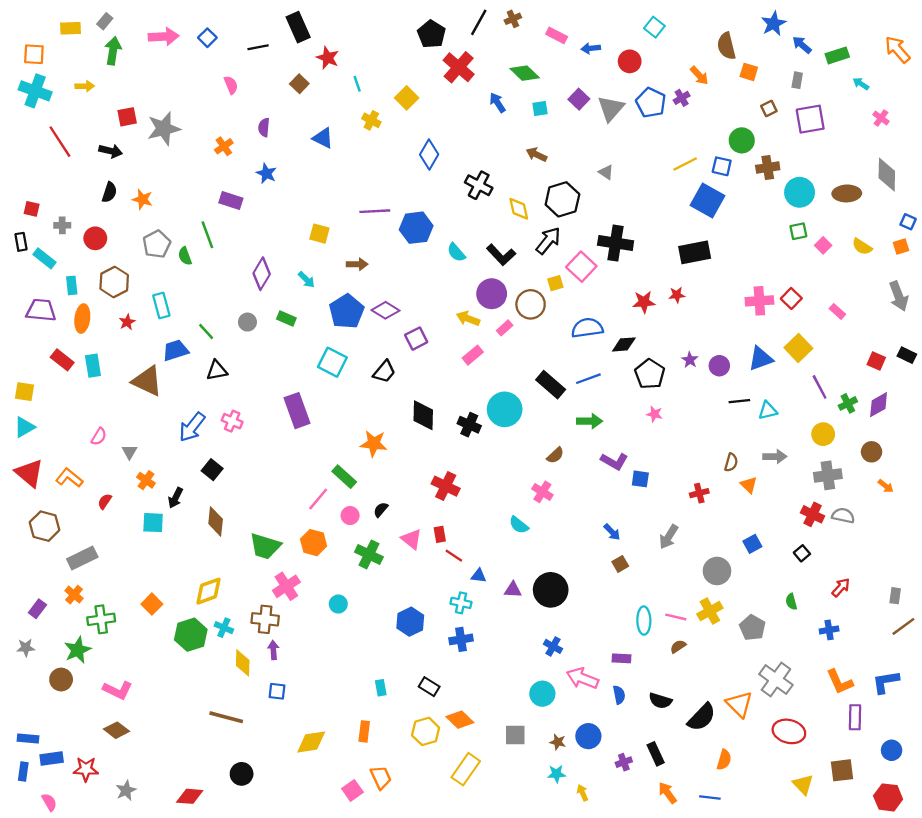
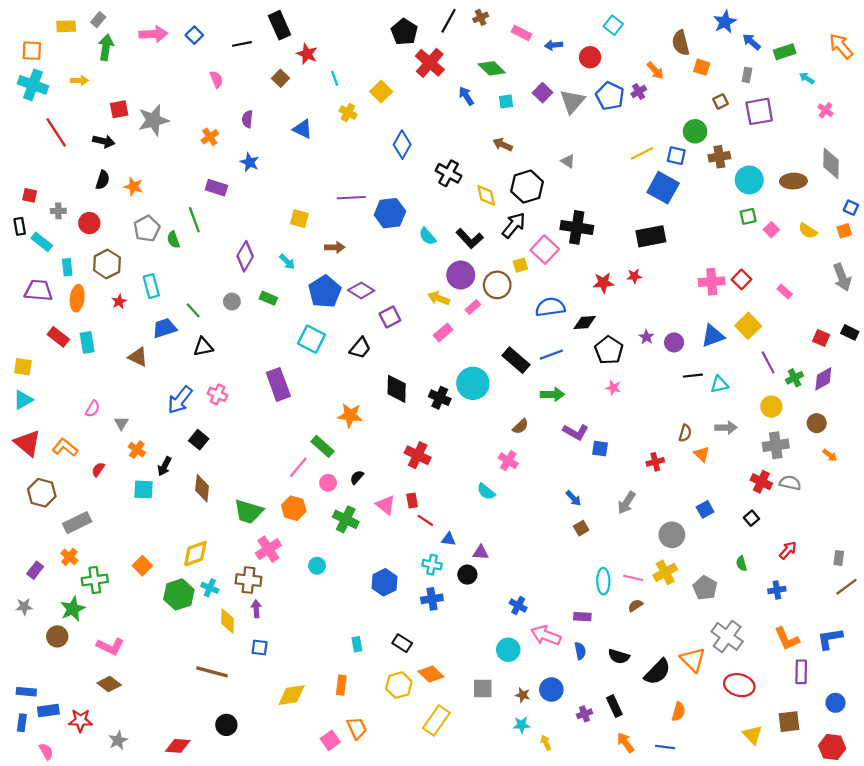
brown triangle: (147, 381) -> (138, 357), size x0.7
black circle: (551, 590) -> (467, 575), moved, size x0.6

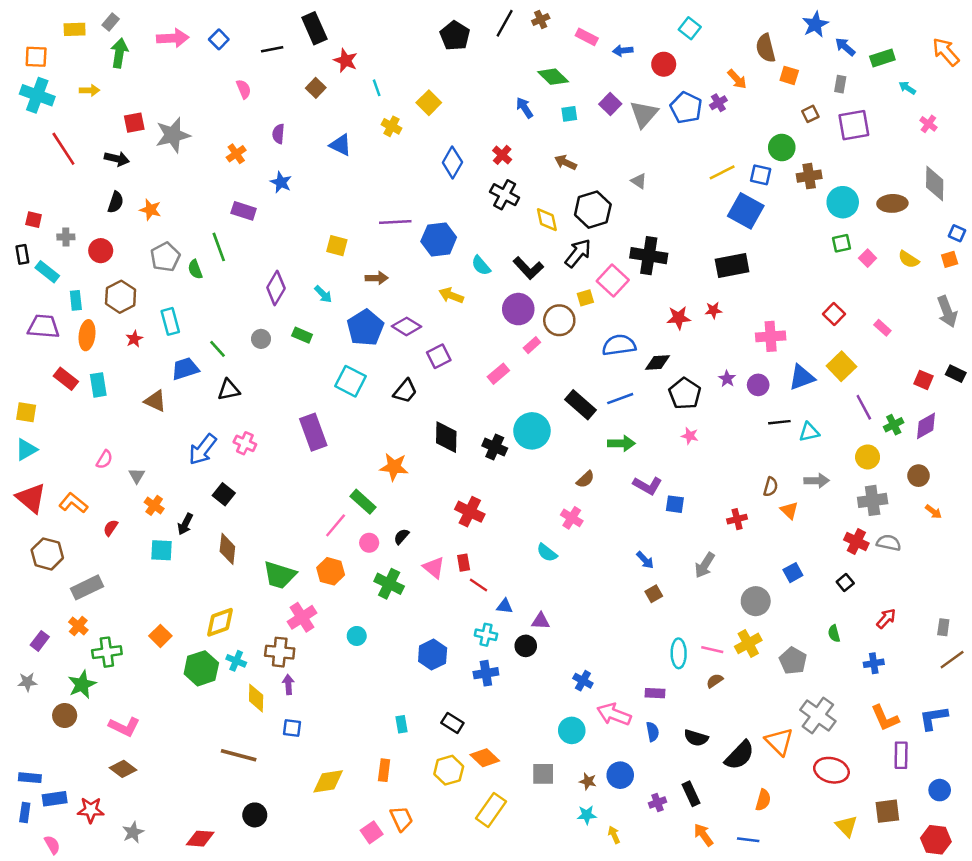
red cross: (430, 63) -> (502, 155), moved, size x0.6
pink cross: (712, 282) -> (771, 336), moved
yellow arrow: (439, 298) -> (451, 295), moved

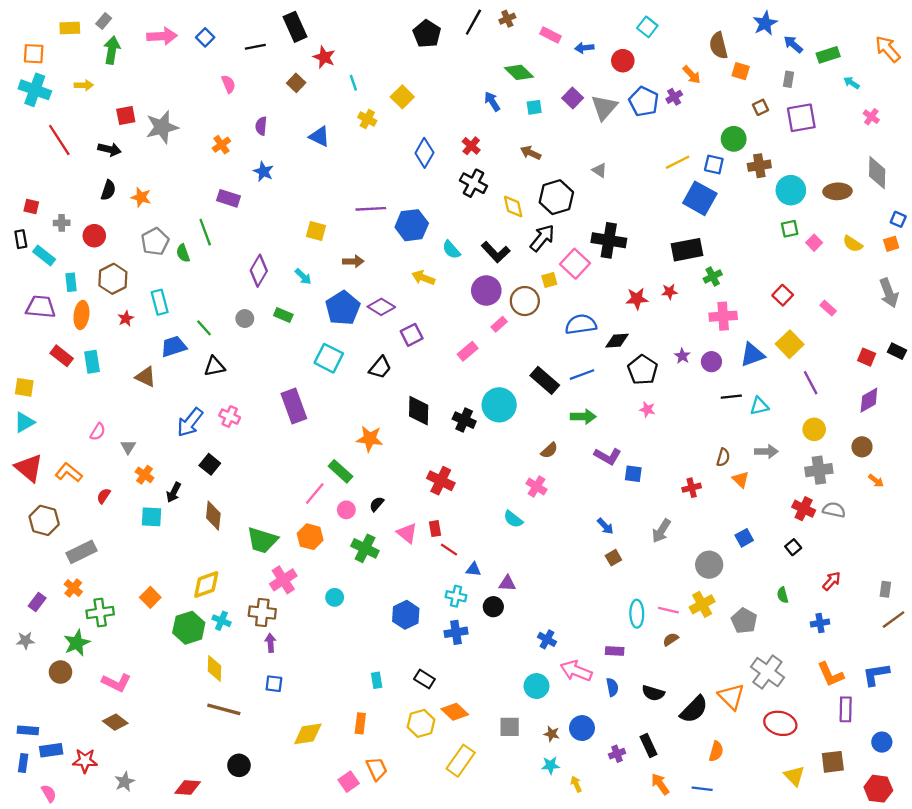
green cross: (894, 425) -> (713, 277), moved
yellow diamond: (256, 698) -> (214, 669), moved

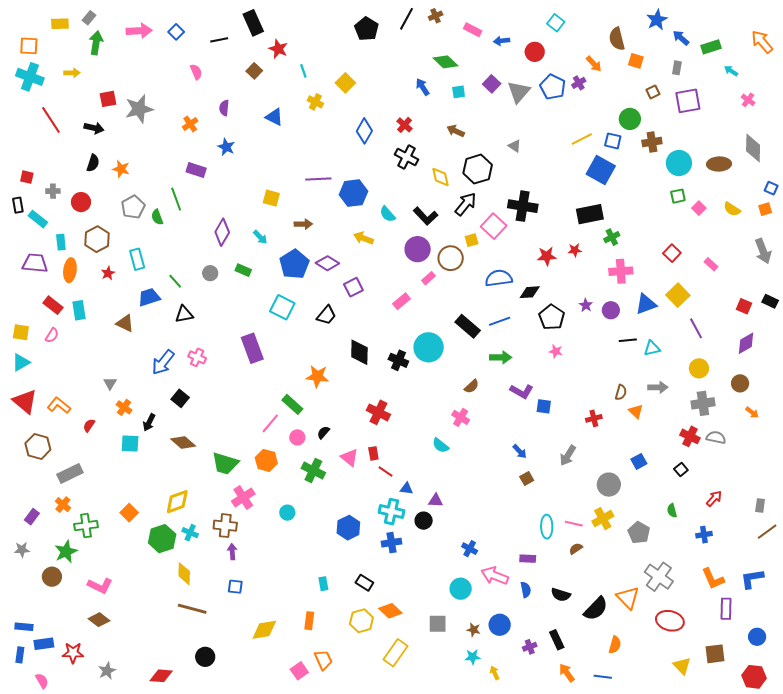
pink semicircle: (98, 432) -> (52, 335), moved
brown diamond: (213, 516) -> (183, 442), turned -55
cyan cross: (456, 596) -> (391, 512), size x1.4

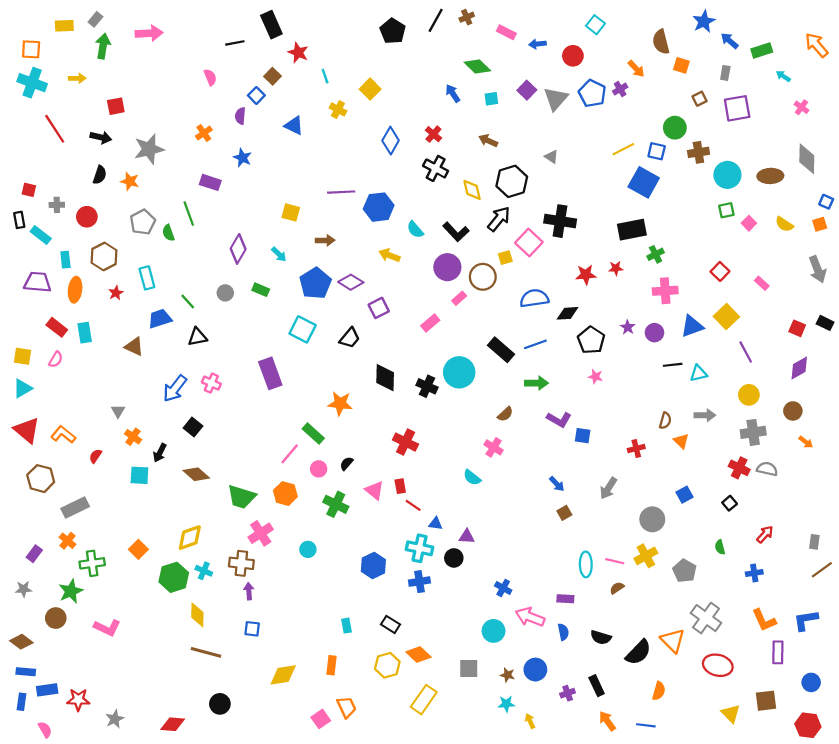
blue square: (176, 32) -> (256, 95), moved
gray star: (139, 109) -> (149, 149), moved
brown diamond: (99, 620) -> (21, 642), moved

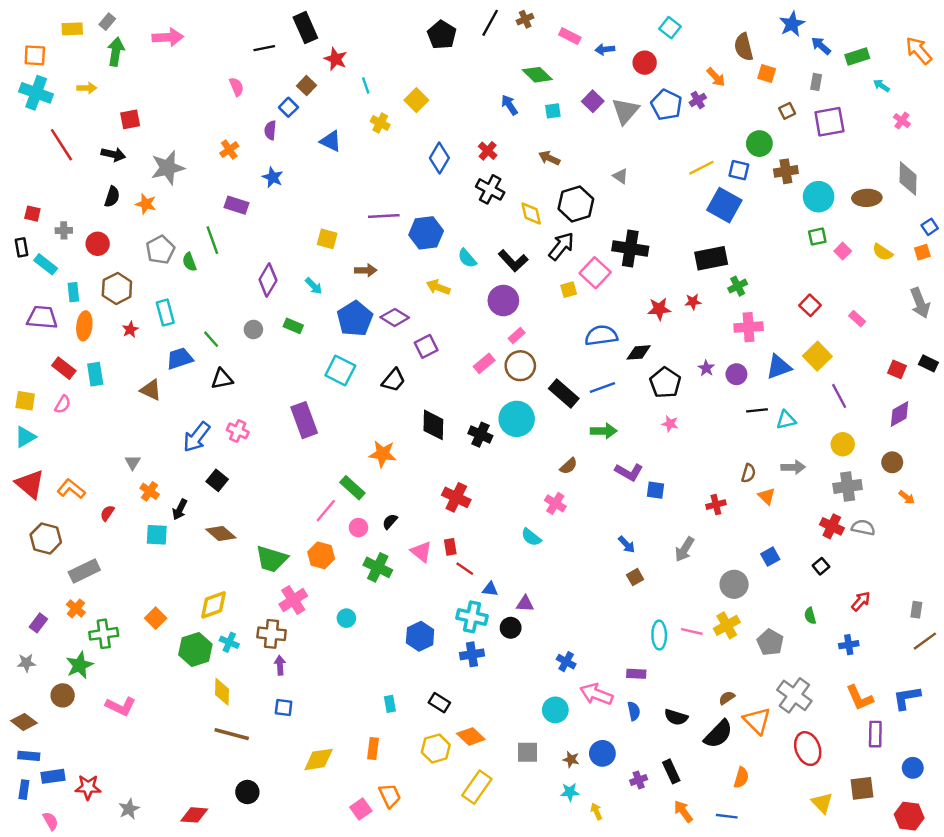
blue square: (826, 202) -> (930, 227), turned 32
brown circle: (483, 277) -> (520, 366), moved
brown semicircle: (617, 588) -> (727, 698), moved
red ellipse: (718, 665) -> (808, 749), turned 56

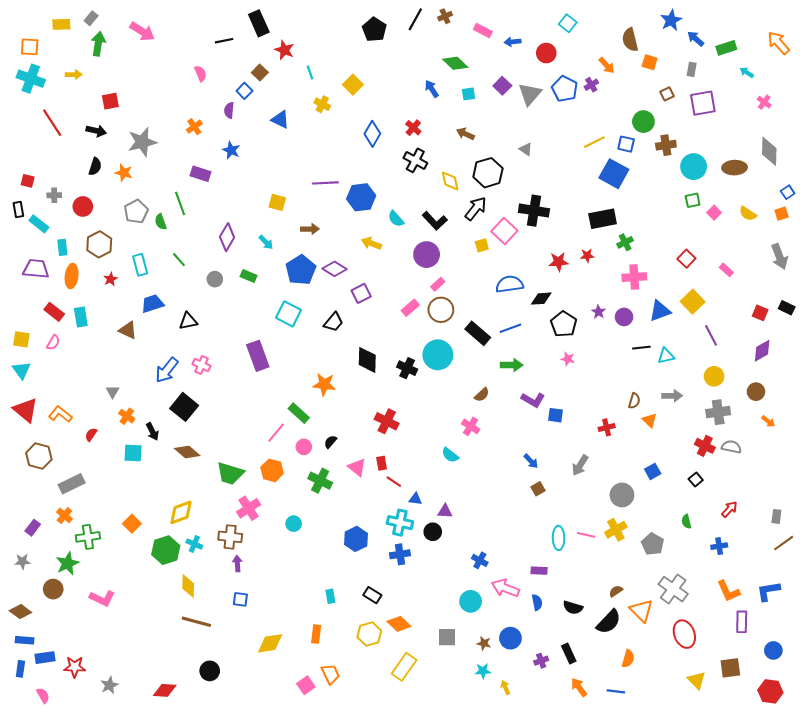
pink arrow: (168, 37) -> (142, 32), turned 35
green line: (211, 339) -> (179, 260), moved
cyan triangle: (25, 437) -> (21, 370), turned -36
black square: (217, 480) -> (184, 407), size x1.5
black arrow: (180, 509) -> (152, 432), turned -54

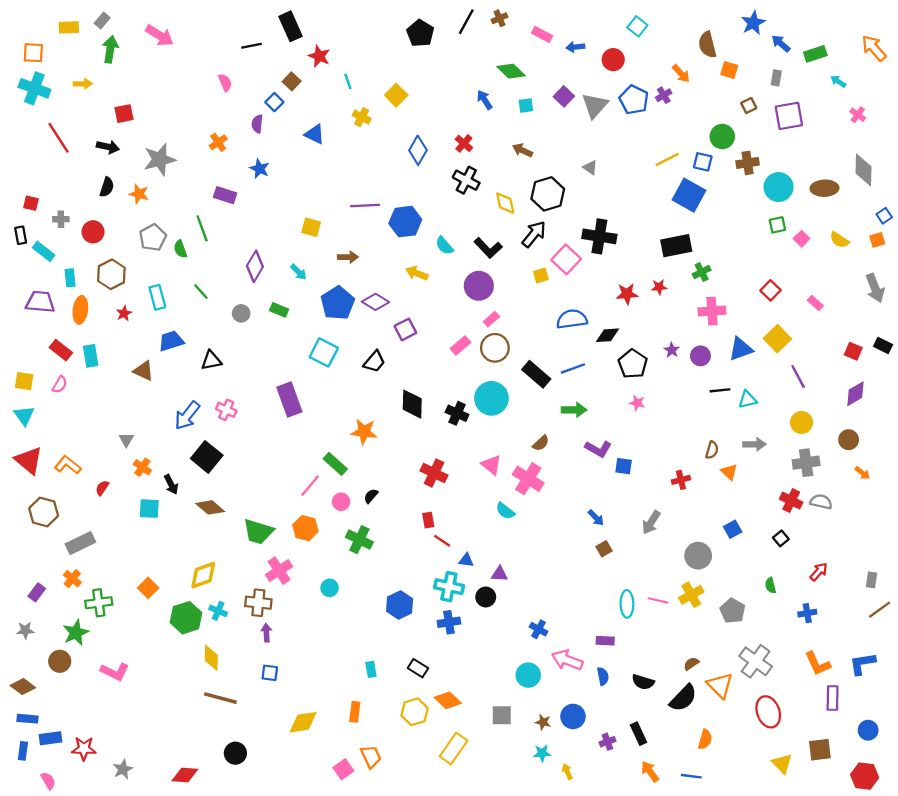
pink cross: (471, 426) -> (528, 479), size x1.5
pink triangle: (357, 467) -> (491, 465), moved

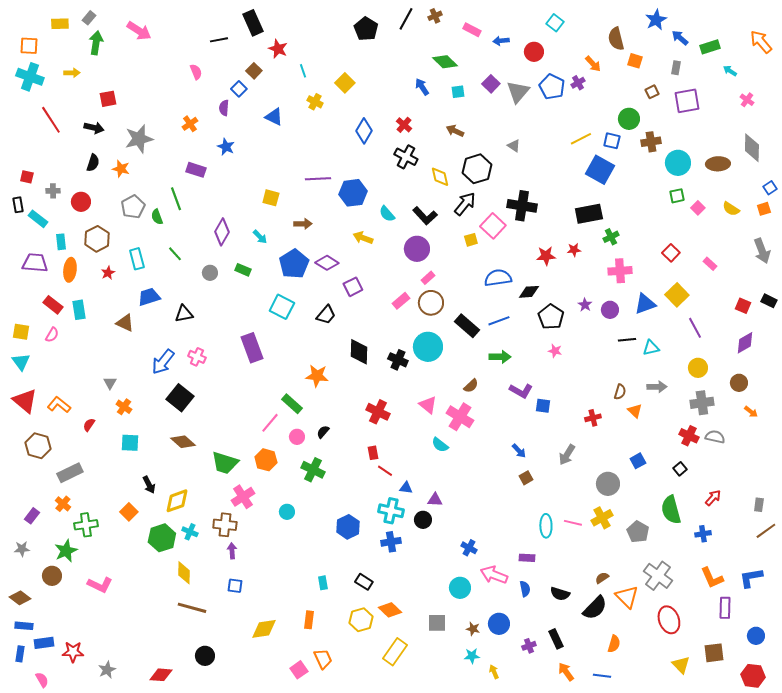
black arrow: (171, 484) -> (149, 485), moved
green semicircle: (771, 586) -> (671, 510), size x2.0

